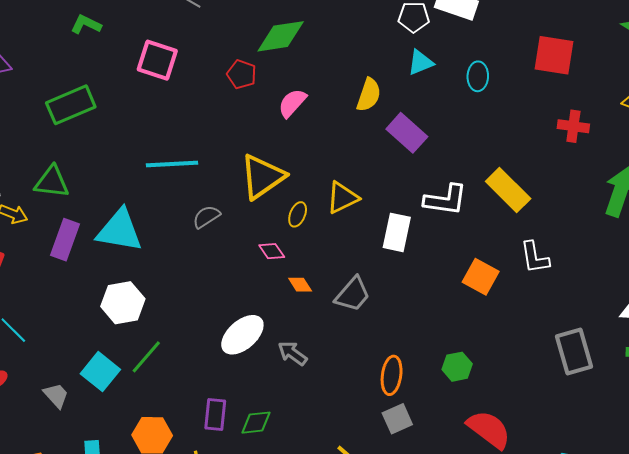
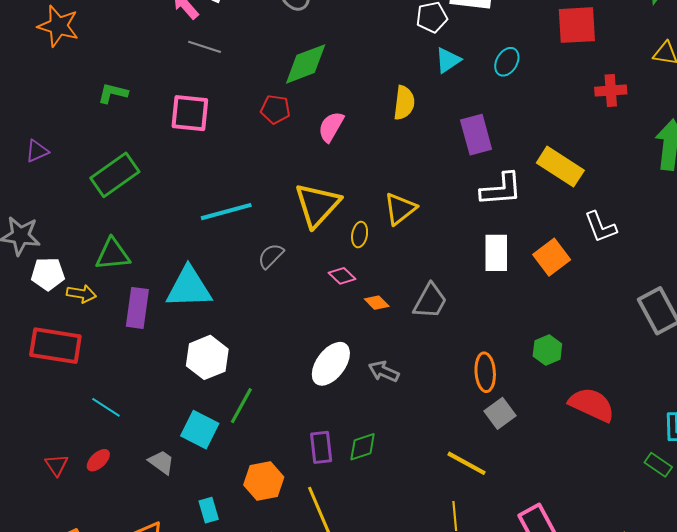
cyan ellipse: (478, 76) -> (507, 62), turned 40
purple rectangle: (407, 133) -> (476, 135), moved, turned 45
white rectangle: (397, 232) -> (496, 253), moved
orange square: (481, 277) -> (552, 257), turned 36

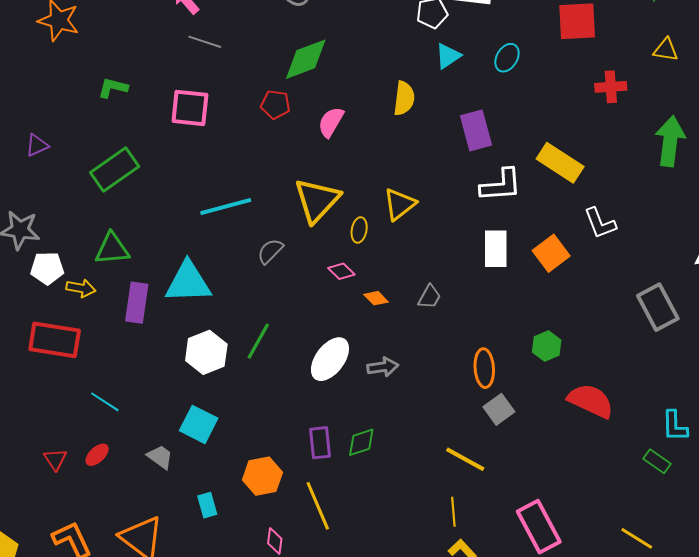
gray trapezoid: (430, 301) -> (429, 297), size x0.7
gray arrow: (384, 371) -> (383, 367), turned 148
green line: (241, 406) -> (258, 341), moved

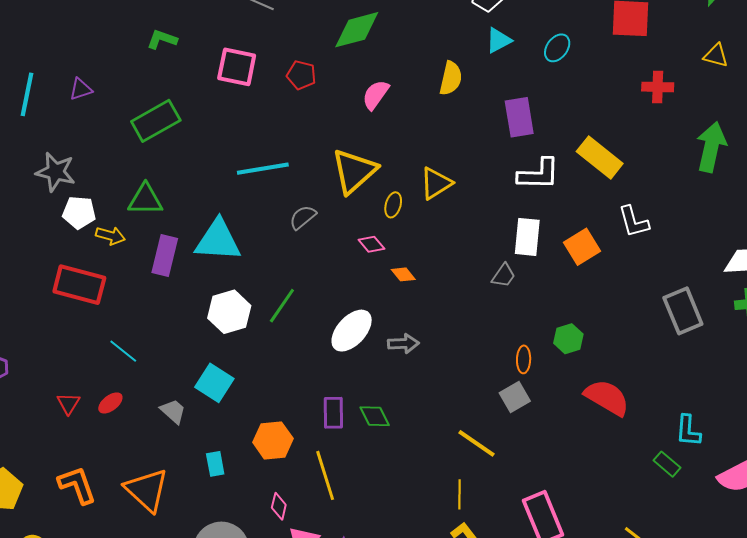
red pentagon: (275, 105) -> (301, 75), moved
gray trapezoid: (429, 297) -> (504, 275), moved
orange ellipse: (484, 368) -> (524, 359), moved, size x0.7
green diamond: (361, 442) -> (375, 416), turned 76

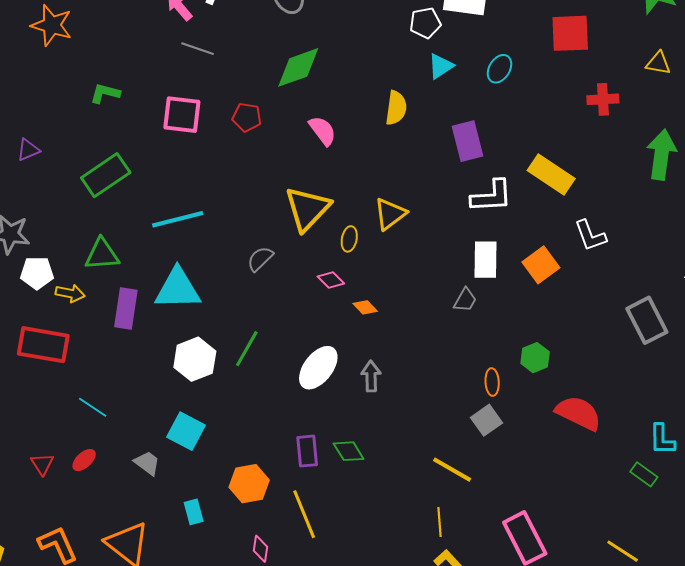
pink semicircle: (376, 95) -> (323, 131), turned 112
cyan line: (263, 169) -> (178, 219), moved
gray arrow: (403, 344) -> (371, 376), turned -84

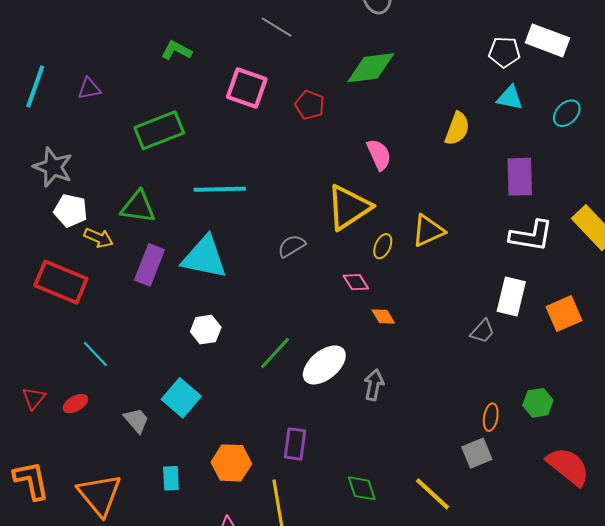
cyan triangle: (441, 66) -> (510, 98), turned 32
pink semicircle: (323, 131) -> (379, 155), moved
green line: (247, 349) -> (275, 353), moved
white hexagon: (195, 359) -> (206, 330), size x0.7
green diamond: (349, 451) -> (362, 488), moved

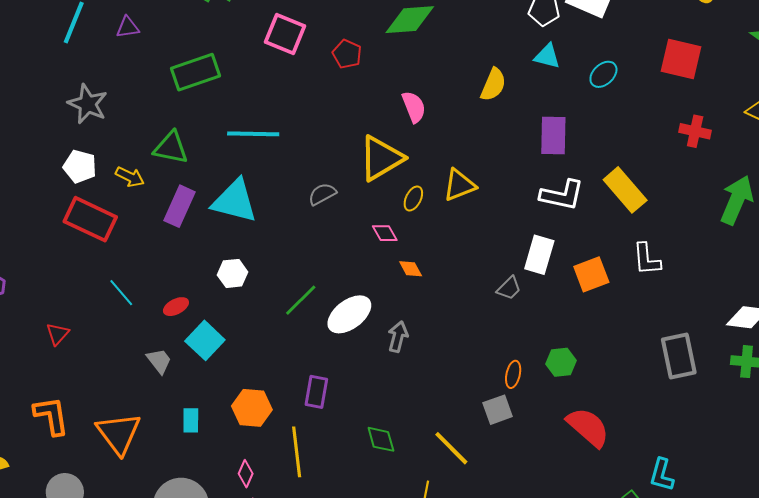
white pentagon: (71, 211) -> (80, 166), moved
red ellipse: (75, 404) -> (176, 307), moved

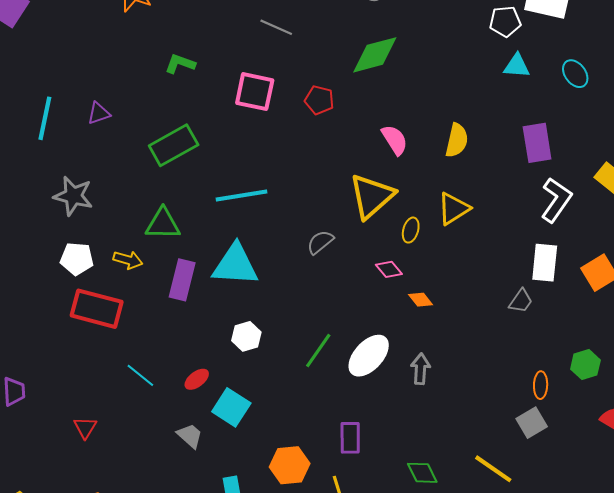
cyan ellipse: (603, 74) -> (575, 74), turned -72
yellow semicircle: (493, 85) -> (457, 140), moved
white L-shape: (562, 195) -> (556, 200), turned -57

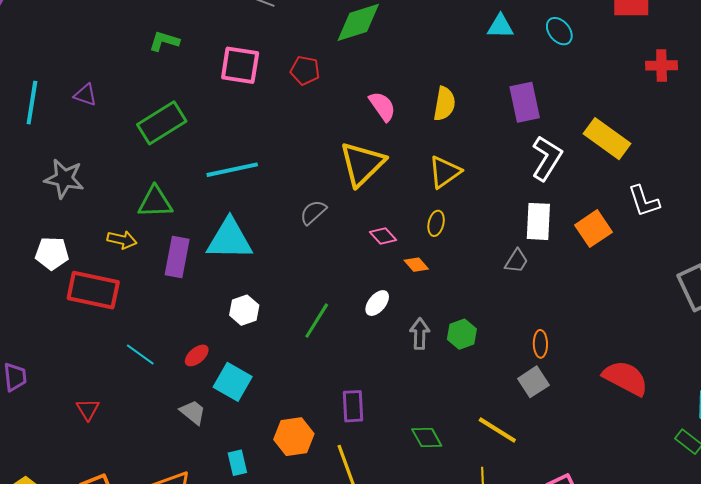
purple triangle: (99, 113) -> (85, 95), turned 40
yellow ellipse: (411, 230) -> (436, 223), moved
white pentagon: (77, 259) -> (52, 253), moved
white ellipse: (369, 356) -> (377, 303), moved, size x0.6
green hexagon: (585, 365) -> (462, 334), moved

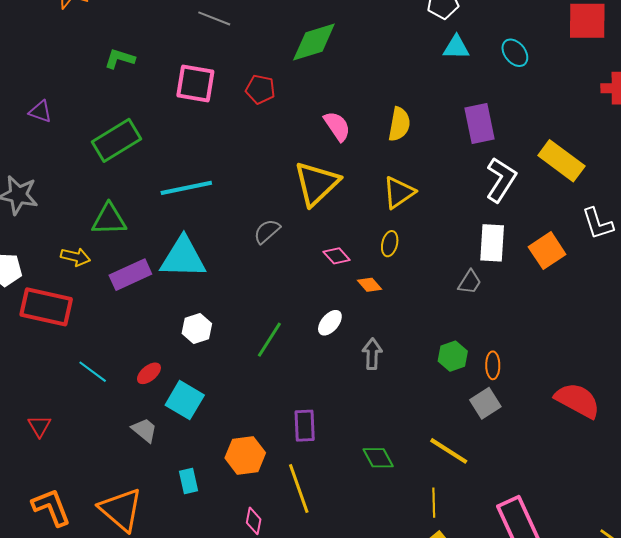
purple rectangle: (177, 257) -> (130, 275), turned 54
green hexagon: (462, 334) -> (453, 356), moved

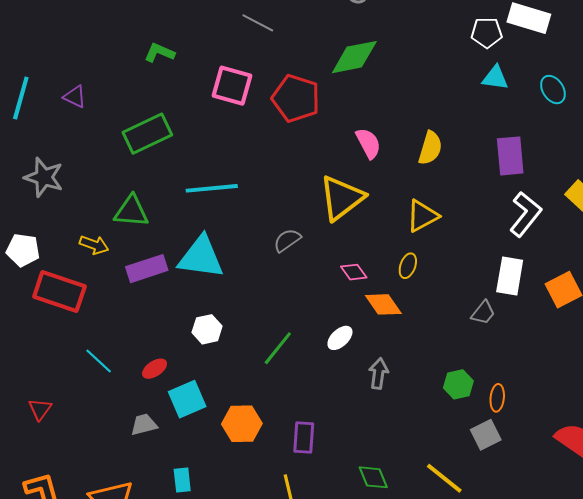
red pentagon: (260, 89) -> (296, 98), size x1.6
orange diamond: (369, 285) -> (383, 304), size x1.5
cyan square: (185, 400) -> (187, 399), turned 30
gray trapezoid: (144, 430) -> (144, 425), turned -60
orange hexagon: (245, 455) -> (242, 424), moved

